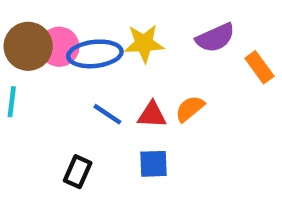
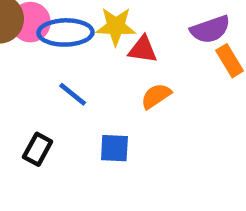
purple semicircle: (215, 38) -> (210, 29), moved
red triangle: (152, 115) -> (143, 49), moved

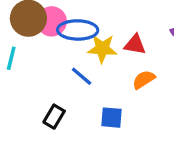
yellow star: (116, 26) -> (102, 49), moved

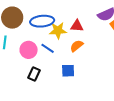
pink circle: (52, 21) -> (29, 50), moved
orange semicircle: (144, 80) -> (77, 46), moved

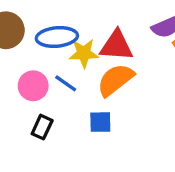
red triangle: (77, 26) -> (116, 46), size x1.5
orange semicircle: (77, 46) -> (115, 80), size x1.6

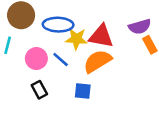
black rectangle: (42, 127) -> (39, 90), turned -60

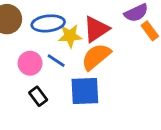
red triangle: (101, 36) -> (96, 29), turned -36
blue square: (83, 91) -> (85, 91), size x1.6

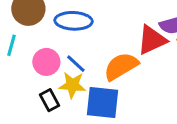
red triangle: (96, 29) -> (152, 40), moved
yellow star: (70, 36) -> (72, 85), moved

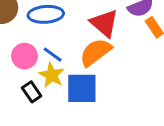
red triangle: (152, 40) -> (104, 23), moved, turned -48
yellow star: (72, 85) -> (52, 75), turned 30

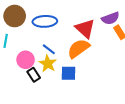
pink circle: (24, 56) -> (26, 60), moved
blue square: (82, 88) -> (68, 73), size x0.7

